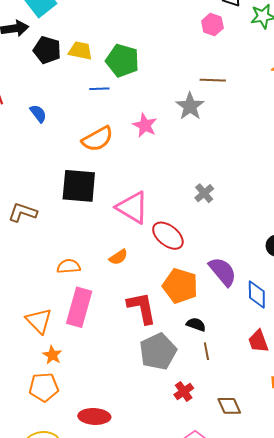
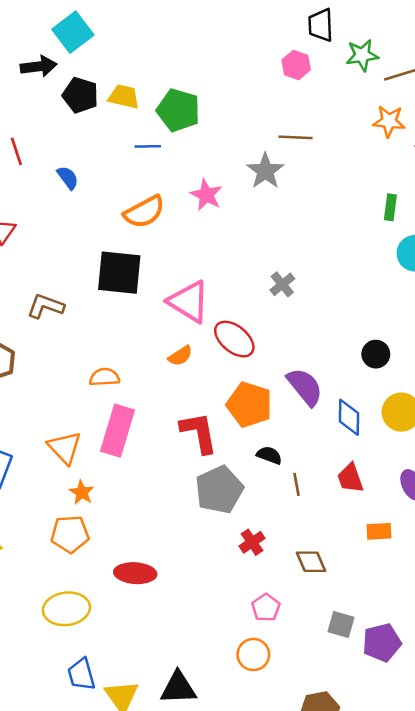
orange semicircle: (118, 257) -> (180, 356), moved
brown line: (206, 351) -> (297, 484), moved

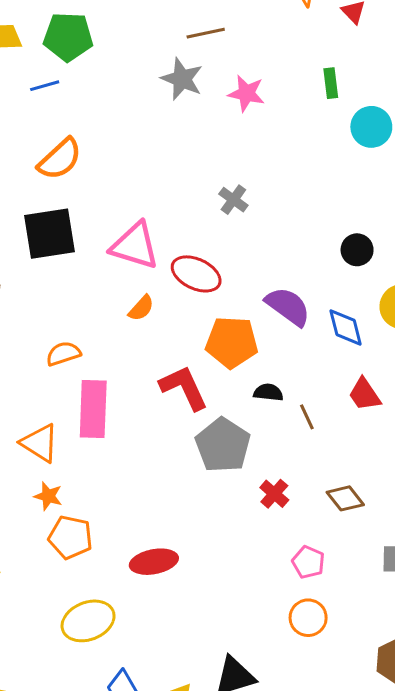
pink star: (206, 195) -> (246, 93), moved
orange star: (82, 492) -> (48, 496), moved
orange pentagon: (70, 534) -> (70, 537), turned 30

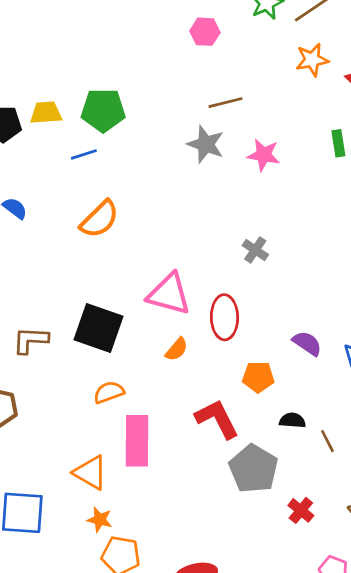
black square: (50, 234) -> (99, 328), moved, turned 30
red ellipse: (196, 274) -> (224, 317), turned 66
purple semicircle: (288, 306) -> (307, 343), size x0.7
orange pentagon: (232, 342) -> (258, 377), size x0.7

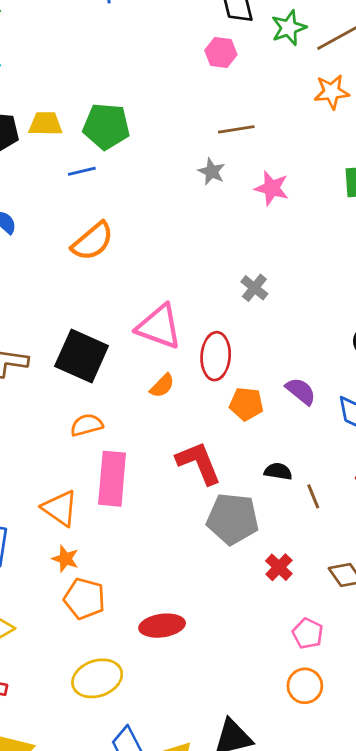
gray star: (206, 144) -> (212, 172), size x0.7
orange pentagon: (258, 377) -> (246, 404), moved
gray pentagon: (254, 469) -> (233, 519), turned -30

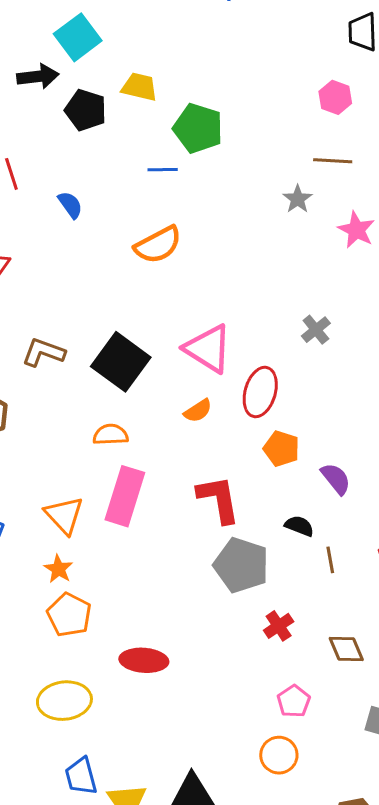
pink hexagon: (221, 53) -> (335, 97), moved
yellow trapezoid: (45, 124) -> (140, 87), moved
purple semicircle: (301, 391) -> (336, 479), moved

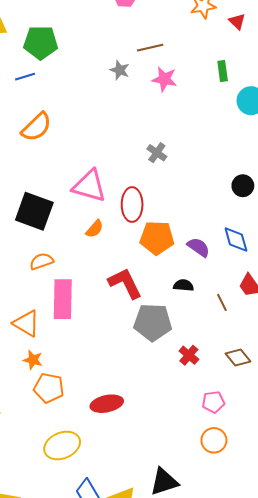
brown line: (333, 161) -> (150, 48), moved
orange pentagon: (281, 449) -> (157, 238), size x1.4
brown line: (330, 560) -> (222, 302), moved
pink pentagon: (294, 701) -> (213, 402), turned -30

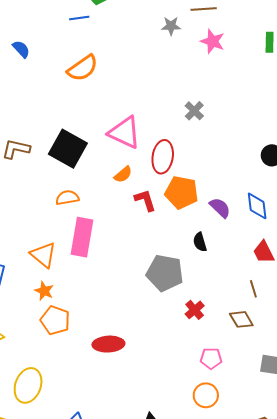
gray star: (120, 70) -> (171, 26), turned -30
red L-shape: (125, 283) -> (145, 200), moved, size x0.7
black semicircle: (183, 285) -> (200, 242), turned -120
brown line: (222, 302) -> (253, 289), moved
yellow ellipse: (62, 445) -> (28, 385), moved, turned -56

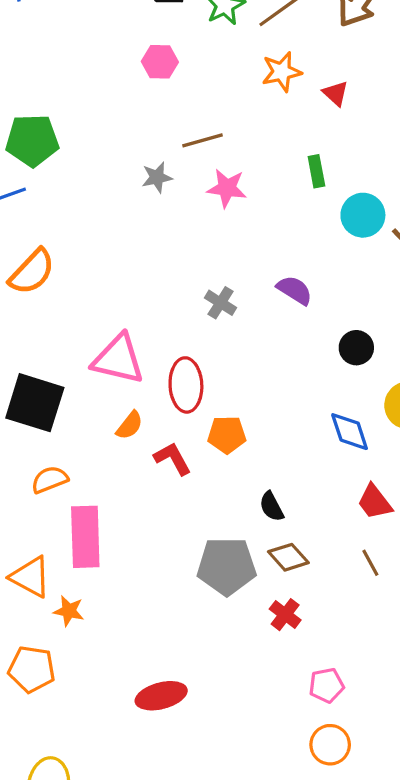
orange pentagon: (182, 192) -> (227, 435), size x0.7
purple semicircle: (220, 208) -> (295, 290), moved
orange star: (44, 291) -> (69, 611), moved
brown diamond: (241, 319) -> (288, 557), moved
orange pentagon: (55, 320) -> (32, 669), moved

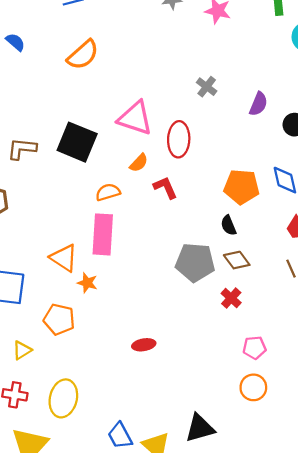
purple semicircle: (295, 290) -> (258, 104), moved, turned 75
orange pentagon: (227, 435) -> (241, 187), moved, size x1.4
orange semicircle: (50, 480) -> (108, 192), moved
red ellipse: (161, 696) -> (144, 345), size x0.7

